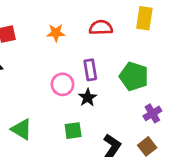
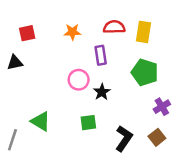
yellow rectangle: (144, 18) -> (143, 32), moved
purple rectangle: (90, 70) -> (101, 55), moved

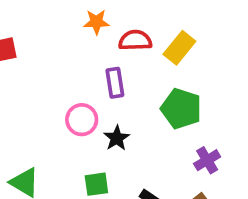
orange star: (72, 32) -> (96, 22), moved
yellow rectangle: (143, 32) -> (179, 48), turned 30

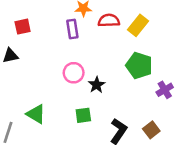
purple rectangle: (115, 83) -> (72, 29), moved
purple cross: (207, 160) -> (165, 90), moved

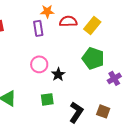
brown square: (151, 130) -> (103, 111), turned -32

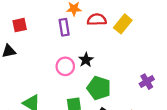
green pentagon: (93, 58) -> (99, 88), moved
black star: (58, 74) -> (86, 60), moved

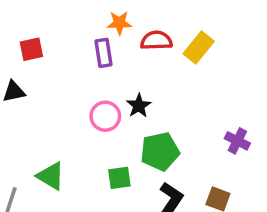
purple cross: (147, 82) -> (237, 141), turned -32
green pentagon: (99, 88) -> (160, 151), turned -30

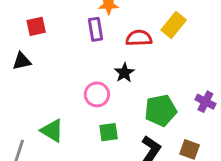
red semicircle: (156, 40) -> (139, 38), moved
pink circle: (105, 116) -> (97, 94), moved
green pentagon: (160, 151) -> (161, 110), moved

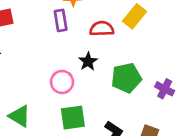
green pentagon: (161, 110) -> (126, 78), moved
green square: (109, 132) -> (73, 118), size x1.4

